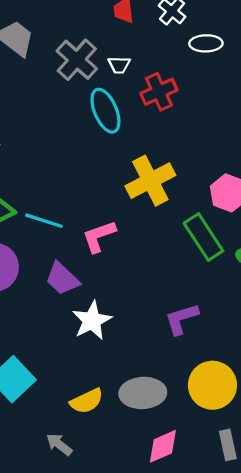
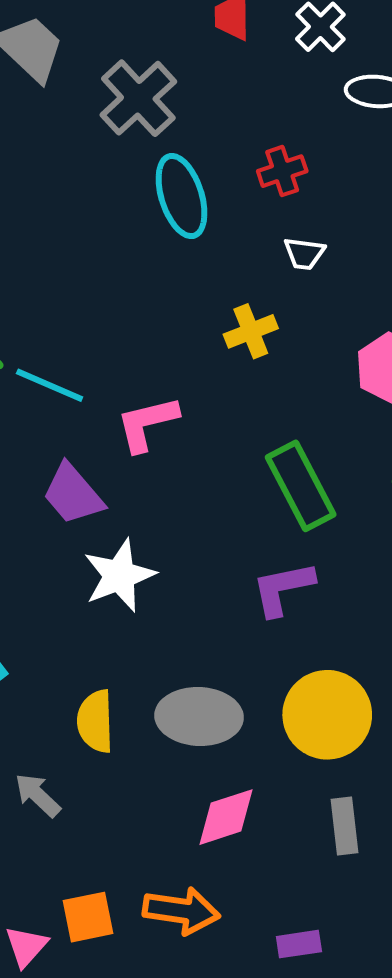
white trapezoid: (119, 65) -> (304, 254), moved
red cross: (159, 92) -> (282, 171), size x0.7
yellow cross: (150, 181) -> (251, 331), size x0.6
green rectangle: (203, 237) -> (301, 486), moved
yellow semicircle: (87, 401) -> (95, 721), turned 108

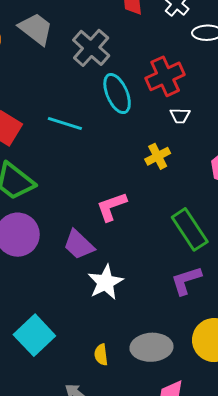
red cross: (282, 171) -> (165, 76), size x1.6
cyan line: (50, 385) -> (65, 123), moved
yellow semicircle: (95, 721) -> (101, 355), size x0.7

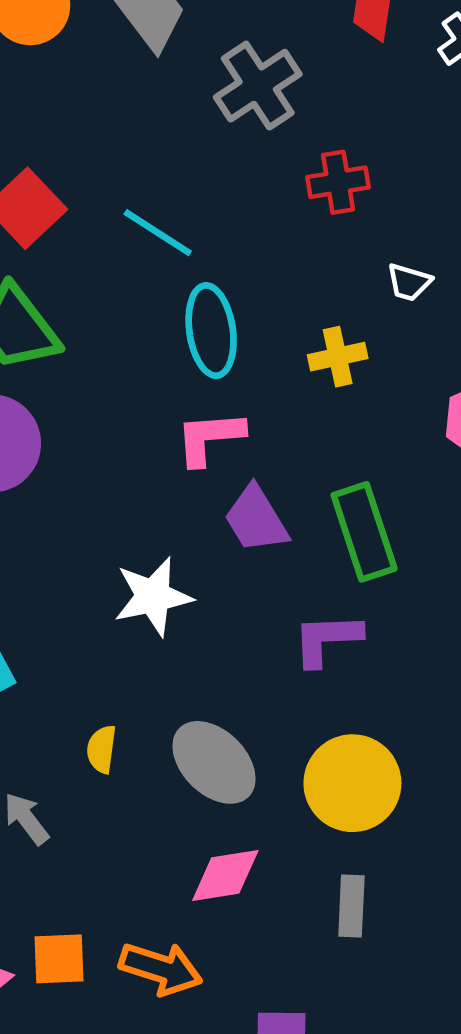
red cross: (165, 76) -> (338, 182), moved, size x0.7
cyan ellipse: (117, 94) -> (211, 331), moved
purple trapezoid: (79, 245) -> (256, 519), moved
gray ellipse: (151, 347) -> (214, 762), turned 33

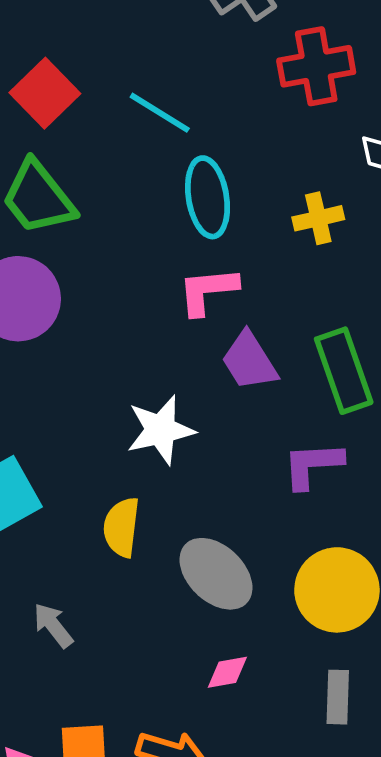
red cross: (338, 182) -> (316, 66), size x1.4
yellow semicircle: (102, 749) -> (121, 527), moved, size x1.4
pink diamond: (225, 876) -> (227, 672), size x0.7

